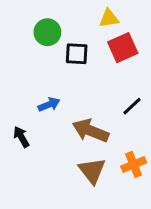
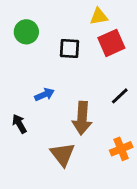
green circle: (47, 32) -> (26, 32), moved
brown arrow: (90, 131) -> (82, 118), turned -108
brown triangle: (92, 171) -> (63, 154), moved

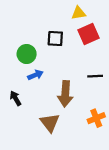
green circle: (26, 32) -> (27, 54), moved
black line: (120, 96) -> (95, 76), turned 40

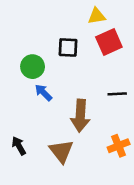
blue arrow: (35, 75) -> (43, 92), turned -112
black arrow: (15, 98) -> (19, 146), moved

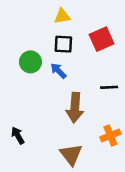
yellow triangle: (97, 16) -> (62, 16), moved
blue arrow: (43, 92) -> (58, 71), moved
brown triangle: (61, 151) -> (71, 155), moved

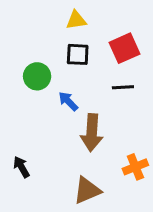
blue arrow: (58, 71) -> (68, 101), moved
black line: (109, 87) -> (123, 87), moved
brown triangle: (71, 155) -> (87, 190), turned 45

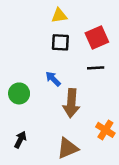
green circle: (37, 76) -> (19, 93), moved
black arrow: (21, 167) -> (20, 140), moved, turned 56
orange cross: (135, 167) -> (105, 130), turned -36

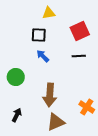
black square: (60, 42) -> (39, 35), moved
blue arrow: (53, 79) -> (43, 56), moved
brown arrow: (71, 103) -> (50, 95), moved

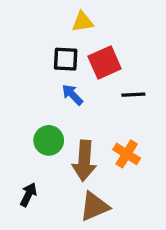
red square: (80, 31) -> (105, 62), moved
green circle: (16, 77) -> (49, 140), moved
orange cross: (87, 107) -> (127, 154), moved

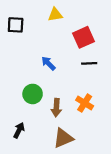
black square: (66, 59) -> (16, 25), moved
red square: (105, 62) -> (84, 37), moved
brown arrow: (84, 161) -> (56, 108), size x0.7

